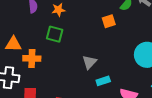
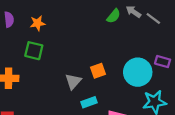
orange square: (109, 21) -> (98, 71), moved

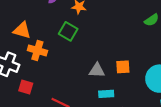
gray triangle: (73, 81) -> (97, 70), turned 35

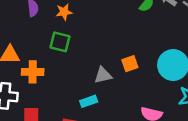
cyan rectangle: (106, 94) -> (89, 101), moved

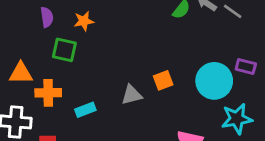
green square: (60, 42) -> (64, 50), moved
cyan rectangle: (89, 101) -> (85, 110), moved

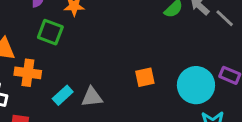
gray triangle: (132, 95) -> (92, 97), moved
cyan rectangle: (85, 110) -> (63, 95), turned -30

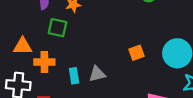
cyan rectangle: (63, 95) -> (74, 76), turned -49

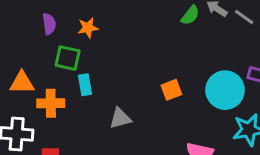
cyan rectangle: (74, 76) -> (85, 85), moved

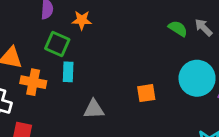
green semicircle: (190, 15) -> (178, 29), turned -108
cyan circle: (225, 90) -> (197, 78), moved

